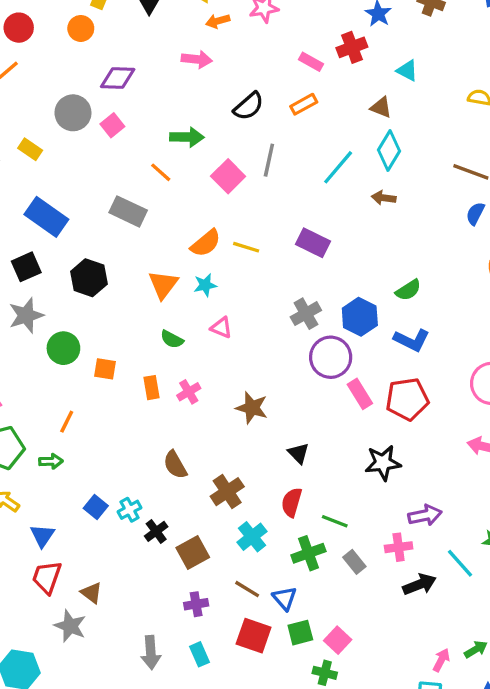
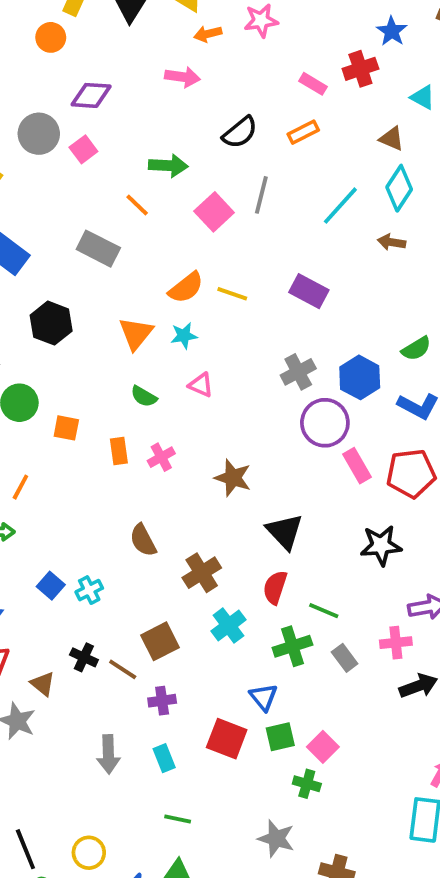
black triangle: (298, 453) -> (285, 531), size x1.5
black cross: (156, 531) -> (84, 657), moved, turned -30
brown line: (247, 589) -> (123, 669), moved

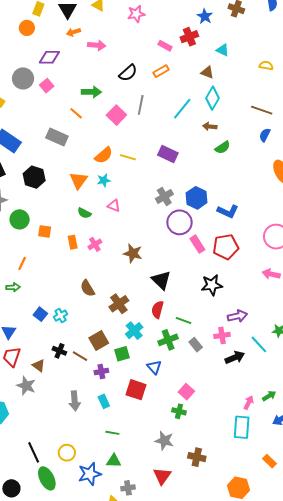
orange arrow: (208, 34) -> (73, 32), moved
green semicircle: (416, 349) -> (223, 147), moved
green square: (280, 737) -> (122, 354), moved

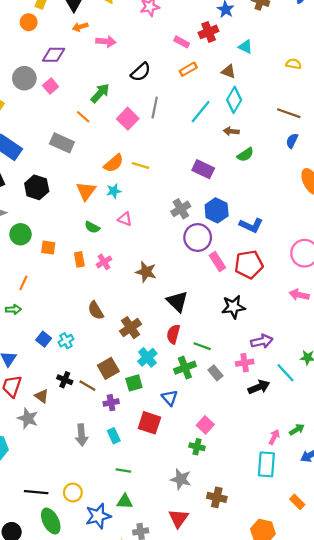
orange rectangle: (161, 71) -> (188, 69), moved
green arrow: (91, 92) -> (100, 93), turned -48
purple rectangle: (168, 154) -> (203, 169), moved
black line: (34, 452) -> (36, 492), turned -60

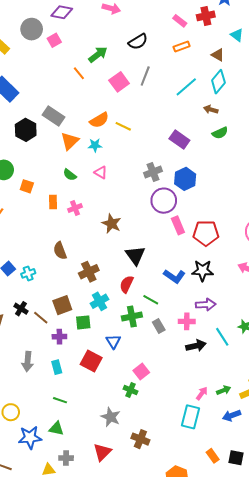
gray rectangle: (62, 143) -> (54, 116), moved
blue L-shape: (251, 225) -> (174, 276), moved
black star: (233, 307) -> (203, 271), moved

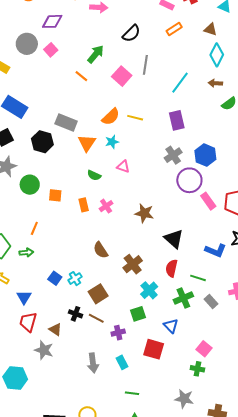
cyan line: (186, 87) -> (180, 83), moved
purple rectangle: (179, 140) -> (177, 120), moved, turned 54
brown square: (62, 305) -> (98, 294), moved

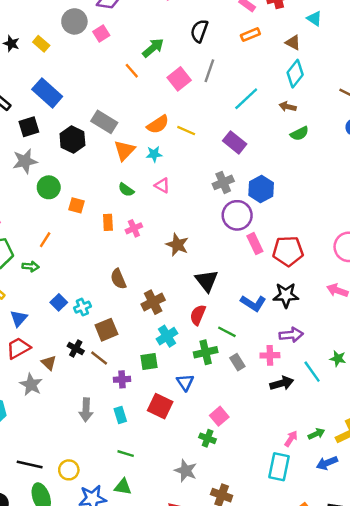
black semicircle: (131, 33) -> (199, 31), turned 144
purple rectangle: (177, 120) -> (235, 142), turned -48
red trapezoid: (28, 322) -> (18, 348), turned 35

